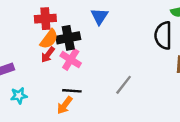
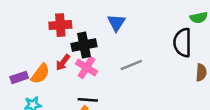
orange semicircle: (49, 39) -> (40, 74), moved
gray line: (124, 85) -> (131, 65), moved, turned 30

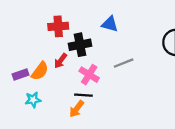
blue triangle: (116, 23) -> (110, 24), turned -48
pink cross: (86, 67) -> (89, 75), moved

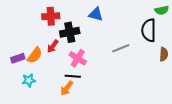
gray line: (124, 63) -> (121, 48), moved

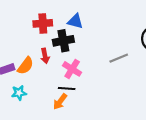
blue triangle: (96, 14) -> (75, 21), moved
red arrow: (53, 46) -> (45, 56), turned -48

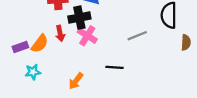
pink cross: (72, 69) -> (87, 36), moved
black line: (67, 88) -> (114, 67), moved

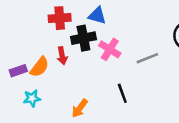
pink cross: (87, 36) -> (110, 49), moved
black line: (114, 67) -> (122, 93), turned 66

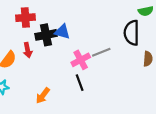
blue triangle: (97, 16) -> (62, 32), moved
pink cross: (110, 49) -> (81, 60), moved, turned 30

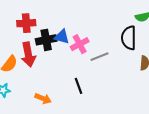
red arrow: (28, 50) -> (28, 55), size x1.6
pink cross: (81, 60) -> (80, 44), moved
orange arrow: (43, 96) -> (43, 99), turned -105

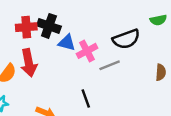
black semicircle: (129, 38) -> (126, 39), moved, turned -110
black cross: (46, 40) -> (49, 26), moved, turned 30

